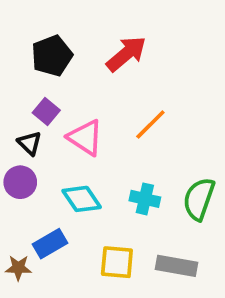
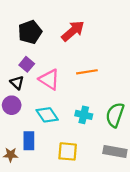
orange line: (150, 125) -> (87, 72), turned 36
blue rectangle: (50, 244) -> (29, 141), turned -60
gray rectangle: (176, 266) -> (115, 151), moved

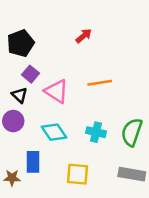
red arrow: (73, 31) -> (84, 36), size x0.6
black pentagon: (30, 32) -> (21, 43), moved

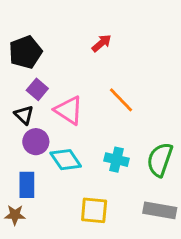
orange line: (100, 83) -> (121, 100), turned 55
purple circle: (13, 121) -> (36, 142), moved
blue rectangle: (33, 162) -> (27, 185), moved

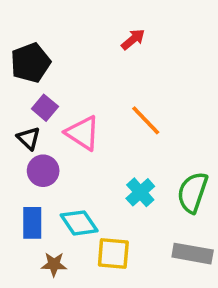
red arrow: (102, 43) -> (133, 39), moved
cyan diamond: (66, 160) -> (79, 223), moved
cyan cross: (116, 160) -> (140, 192), turned 35
brown star: (15, 215) -> (54, 264), moved

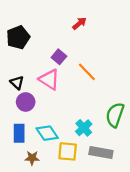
purple square: (45, 108) -> (59, 57), moved
cyan cross: (140, 192) -> (84, 128), moved
gray rectangle: (193, 254) -> (101, 153), moved

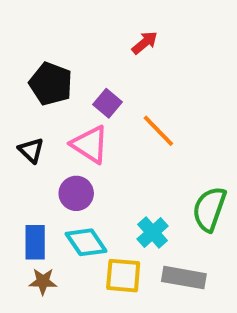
black pentagon: (18, 37) -> (51, 84), moved, turned -30
purple circle: (26, 102) -> (76, 193), moved
brown star: (32, 158) -> (43, 281), moved

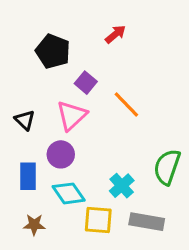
black pentagon: (51, 84) -> (53, 51), moved
pink triangle: (90, 144) -> (72, 115), turned 44
blue rectangle: (35, 242) -> (28, 176), moved

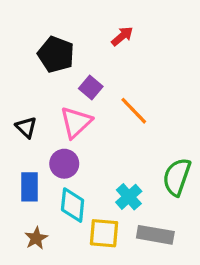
cyan diamond: (69, 193) -> (73, 205), turned 40
brown star: (34, 225) -> (36, 238), turned -30

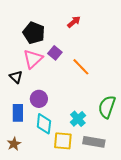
pink triangle: (76, 122) -> (33, 59), moved
brown star: (36, 238) -> (14, 144), moved

